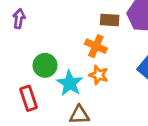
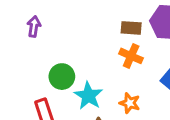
orange cross: (96, 46) -> (131, 56), moved
orange star: (99, 75) -> (130, 103), moved

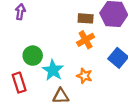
purple arrow: (34, 26) -> (20, 12), moved
orange cross: (131, 56) -> (86, 40), turned 36

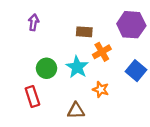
brown rectangle: (86, 18) -> (84, 32), moved
cyan star: (53, 70) -> (77, 67), moved

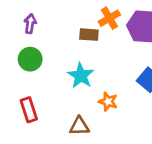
orange cross: (102, 52) -> (109, 18), moved
green circle: (47, 68) -> (30, 59), moved

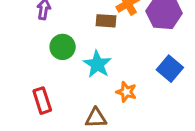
green circle: (30, 59) -> (63, 47), moved

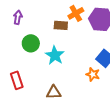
orange star: (126, 92) -> (93, 74), moved

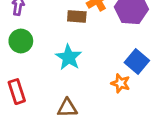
green circle: (31, 43) -> (21, 41), moved

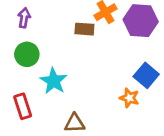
cyan star: (69, 57) -> (54, 81), moved

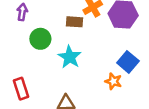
green circle: (27, 54) -> (40, 39), moved
cyan star: (54, 81) -> (70, 57), moved

